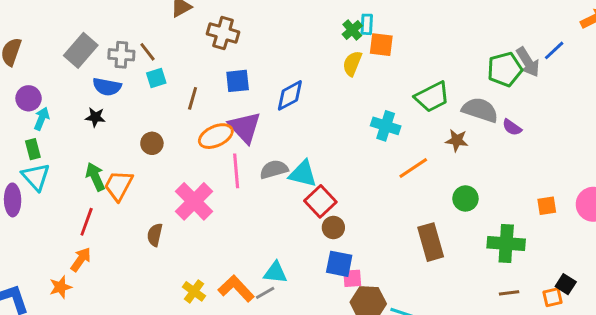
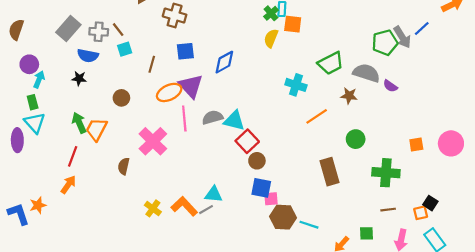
orange star: (60, 287) -> (38, 205), moved

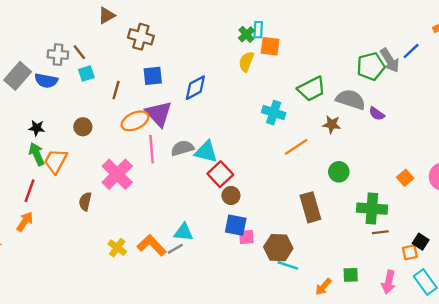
gray rectangle: (68, 29) -> (18, 76), moved
black star: (79, 78) -> (37, 128), moved
orange square: (416, 145) -> (405, 178), turned -32
brown line: (388, 210) -> (380, 232), moved
brown hexagon: (283, 217) -> (278, 248), moved

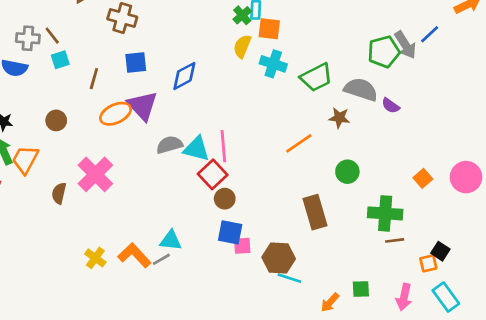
cyan cross: (274, 113) -> (273, 64), moved
pink line: (152, 149) -> (223, 146), moved
brown semicircle: (85, 201) -> (59, 193), moved

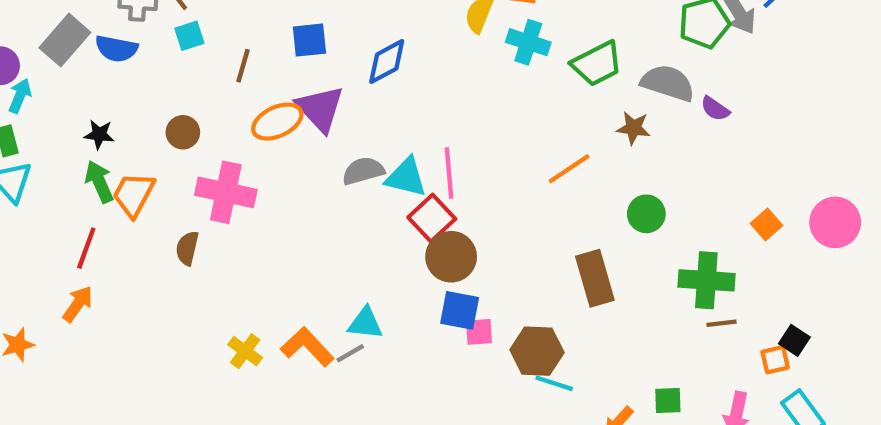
pink cross: (95, 174) -> (226, 192), moved, turned -33
brown circle: (225, 199) -> (451, 257), size x1.5

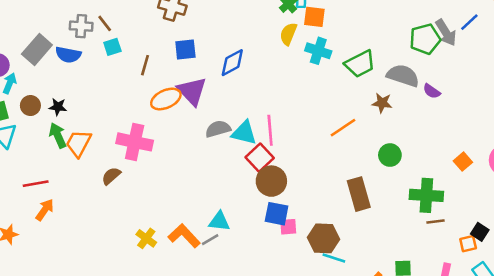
brown circle: (183, 132) -> (30, 106), moved
red line: (86, 248) -> (36, 184), moved, turned 60
brown semicircle: (187, 248) -> (111, 176), turned 36

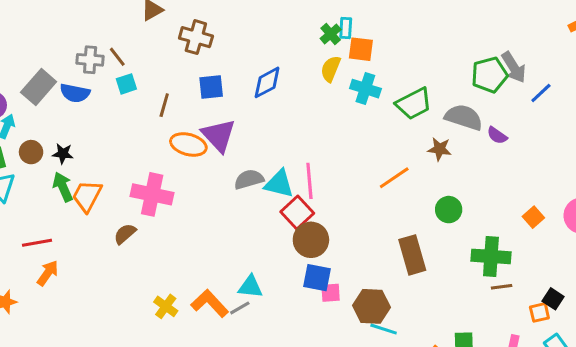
blue line: (469, 22) -> (541, 93), moved
blue diamond: (232, 63) -> (267, 82), moved
orange ellipse: (166, 99) -> (188, 144), turned 40

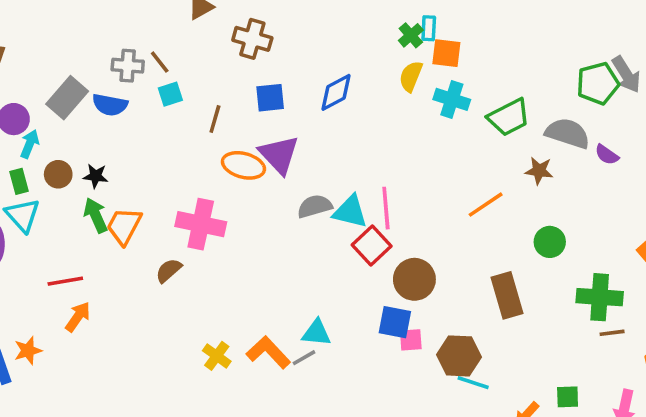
brown circle: (311, 240) -> (414, 279), moved

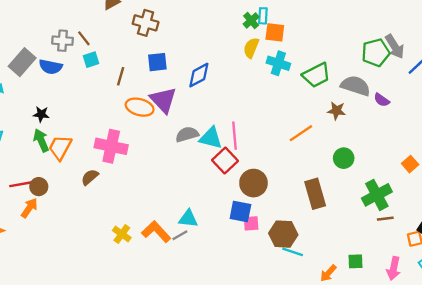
blue diamond: (336, 92) -> (199, 75), moved
brown circle: (58, 174) -> (39, 187), moved
green cross: (600, 297) -> (377, 195), turned -32

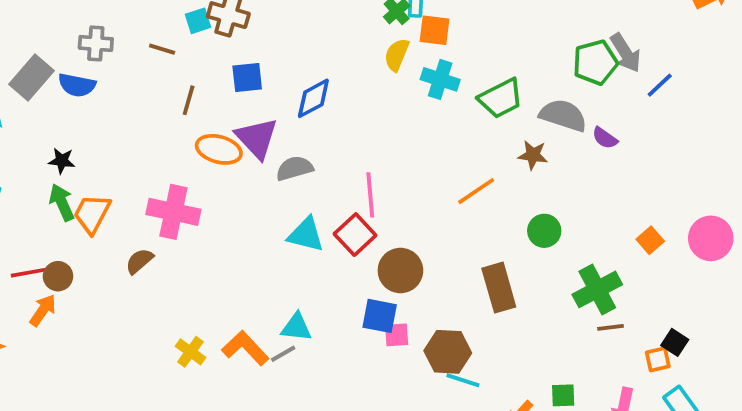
brown line: (84, 38) -> (162, 49), moved, turned -35
cyan square: (91, 60) -> (198, 21), moved
gray semicircle: (187, 134) -> (294, 168), moved
cyan triangle: (211, 138) -> (306, 235), moved

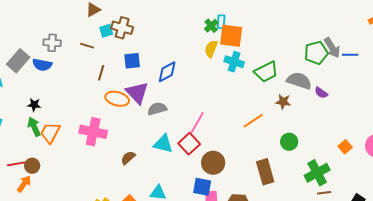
orange square: (434, 30) -> (231, 36), size x1.4
blue line: (660, 85) -> (350, 55), moved, turned 42
pink line: (370, 195) -> (197, 123), turned 35
brown semicircle: (139, 261) -> (128, 158), moved

